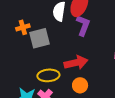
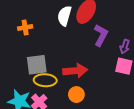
purple L-shape: (83, 25) -> (101, 35), moved
gray square: (39, 38) -> (37, 65), moved

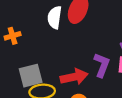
purple L-shape: (101, 35) -> (102, 65), moved

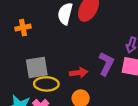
red arrow: (74, 77) -> (79, 73), size x0.7

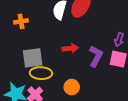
red arrow: (79, 73) -> (70, 48), moved

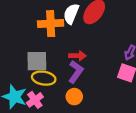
orange cross: (21, 21) -> (51, 24), moved, size x1.6
purple L-shape: (96, 56) -> (76, 72), moved

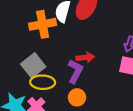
red arrow: (78, 56) -> (85, 57), moved
gray square: (37, 61) -> (33, 65), turned -30

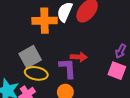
purple L-shape: (75, 71) -> (68, 68), turned -40

